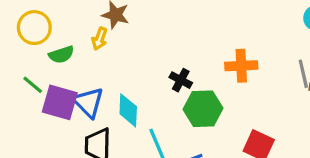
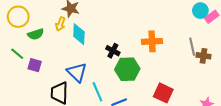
purple square: (60, 102) -> (35, 65), size x0.6
blue triangle: (88, 102) -> (77, 72), moved
cyan diamond: (128, 110) -> (79, 34), moved

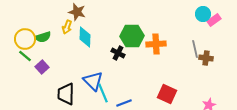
yellow circle: (18, 17) -> (25, 39), moved
purple square: (35, 65) -> (42, 67), turned 32
green hexagon: (127, 69) -> (132, 36), moved
blue triangle: (77, 72) -> (93, 81), moved

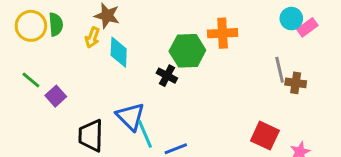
green semicircle: (43, 37) -> (56, 24), moved, turned -77
yellow circle: (25, 39) -> (31, 26), moved
orange cross: (156, 44) -> (223, 33), moved
red square: (167, 94) -> (265, 136), moved

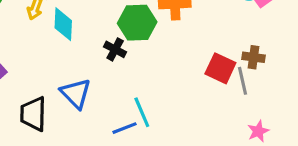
gray line: (280, 70) -> (242, 81), moved
cyan line: (145, 134) -> (142, 112), moved
red square: (265, 136) -> (220, 68), moved

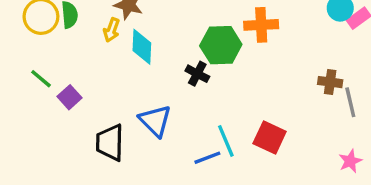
brown cross: (254, 57) -> (330, 82), moved
red square: (220, 68) -> (270, 138), moved
gray line: (242, 81) -> (350, 102), moved

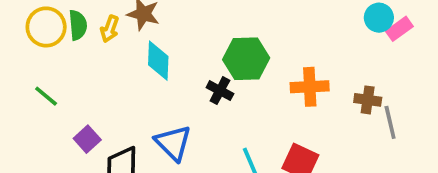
orange cross: (261, 25) -> (310, 87), moved
yellow arrow: (112, 30) -> (110, 29), moved
purple square: (70, 97) -> (87, 139), moved

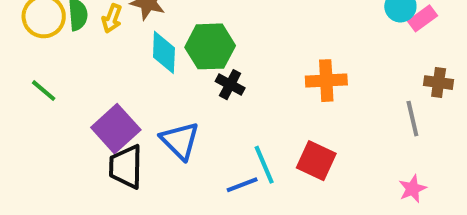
green hexagon: (246, 59) -> (210, 46), moved
brown cross: (368, 100) -> (439, 83), moved
purple square: (87, 139) -> (116, 129), moved, size x1.6

